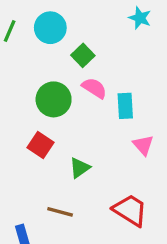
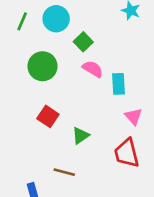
green circle: (54, 99) -> (43, 66), moved
red trapezoid: (130, 210) -> (127, 153), moved, turned -136

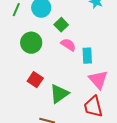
pink triangle: (133, 116) -> (98, 80), size x1.5
green triangle: (81, 135) -> (59, 94), size x1.5

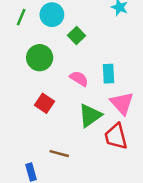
pink semicircle: (68, 45) -> (79, 79), moved
green triangle: (59, 94) -> (90, 115), moved

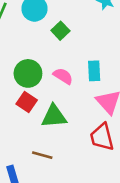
green circle: (40, 58) -> (28, 73), moved
green triangle: (90, 115) -> (54, 116), moved, turned 30

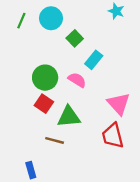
cyan rectangle: (94, 71) -> (94, 60), moved, turned 42
brown line: (42, 155) -> (55, 140), moved

